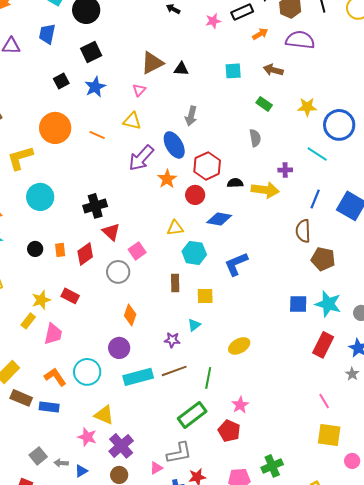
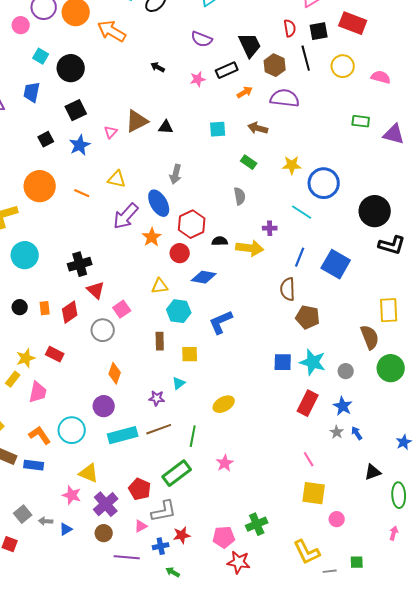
pink triangle: (139, 90) -> (111, 132), moved
red pentagon: (229, 431) -> (140, 489), moved

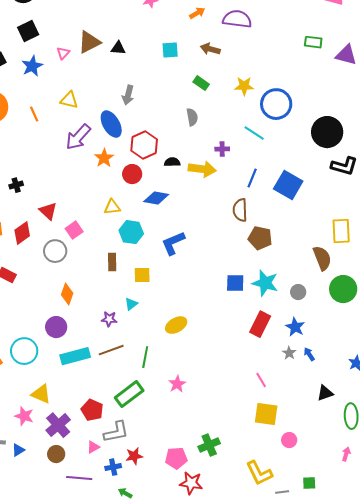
orange line: (82, 193) -> (34, 114), turned 42
black cross: (80, 264) -> (16, 185), moved, size x0.6

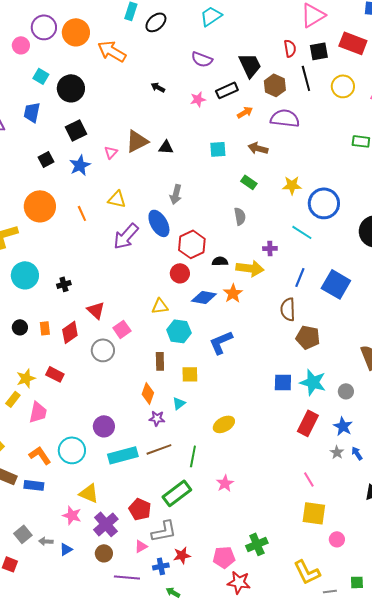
orange star: (104, 158) -> (233, 293), moved
orange diamond: (67, 294) -> (148, 393), moved

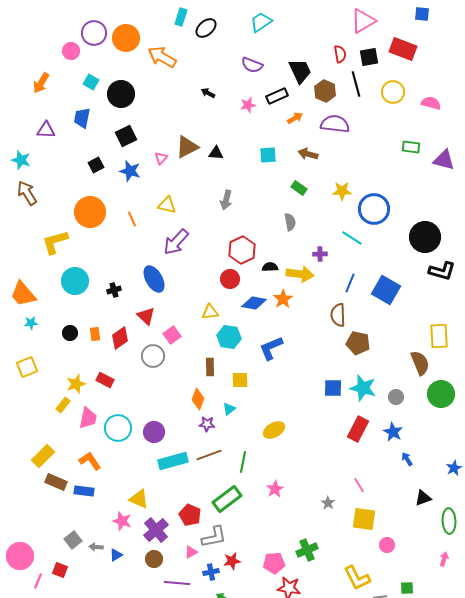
blue star: (80, 165) -> (130, 171), turned -30
blue ellipse: (159, 223) -> (154, 279), moved
cyan circle: (72, 450) -> (118, 428), moved
gray star: (337, 452) -> (328, 503), moved

